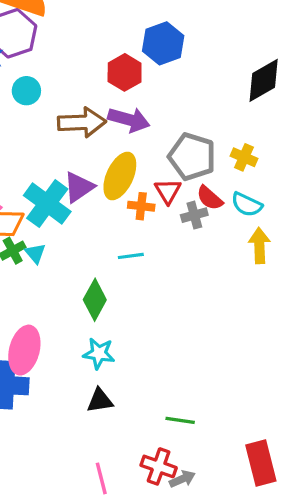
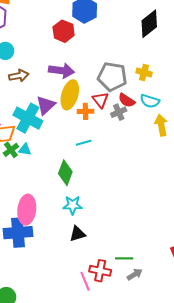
purple arrow: (129, 120) -> (61, 71), moved
brown arrow: (82, 122) -> (19, 76), moved, size x0.7
cyan triangle: (35, 253) -> (25, 149), turned -32
green line: (180, 420) -> (124, 258), moved
red cross: (159, 466) -> (100, 271), moved

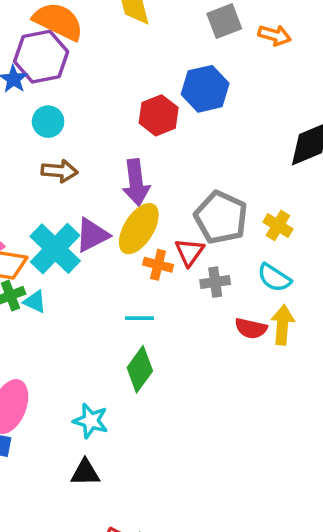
purple arrow: (61, 71) -> (136, 183), turned 60
red semicircle: (127, 100) -> (251, 328), moved, turned -36
green diamond: (65, 173) -> (140, 369), moved

